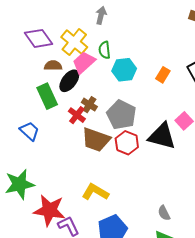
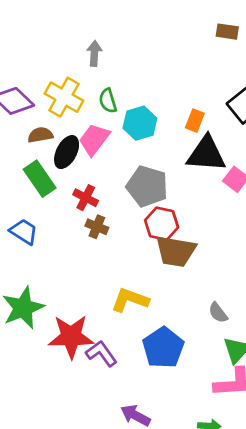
pink trapezoid: (84, 62) -> (94, 139), moved
brown cross: (89, 105) -> (97, 227), moved
black triangle: (162, 136) -> (206, 154), moved
brown trapezoid: (96, 140) -> (176, 251), moved
gray semicircle: (164, 213) -> (218, 313), moved

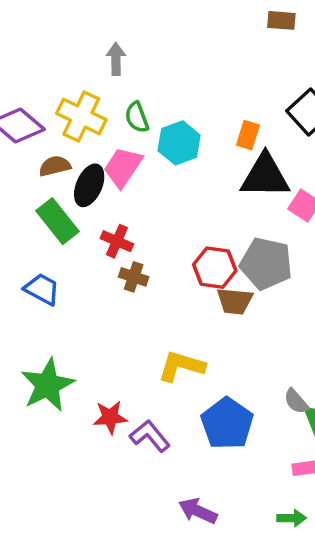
gray pentagon: (147, 186) -> (266, 264), moved
brown trapezoid: (176, 251) -> (235, 301), size x0.7
gray semicircle: (218, 313) -> (296, 401), moved
red star: (71, 337) -> (110, 417), size x0.6

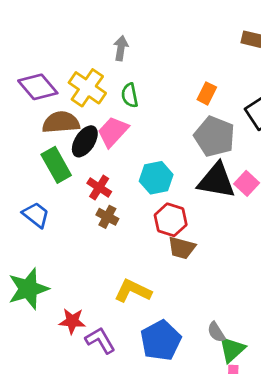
orange rectangle: (248, 135) -> (207, 93), moved
cyan hexagon: (179, 143) -> (156, 178), moved
brown semicircle: (55, 166) -> (61, 122), size x1.5
black triangle: (265, 176) -> (216, 181), moved
gray pentagon: (266, 264) -> (214, 136), moved

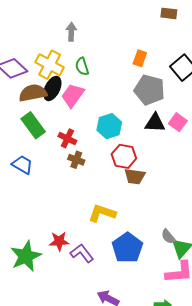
black ellipse: (85, 141) -> (52, 88), moved
black triangle: (216, 181) -> (155, 123), size x0.7
green star: (28, 289) -> (26, 256), moved

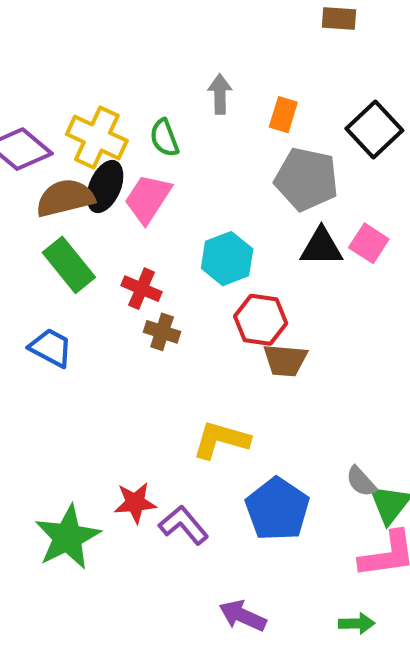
gray arrow: (71, 32) -> (220, 94), moved

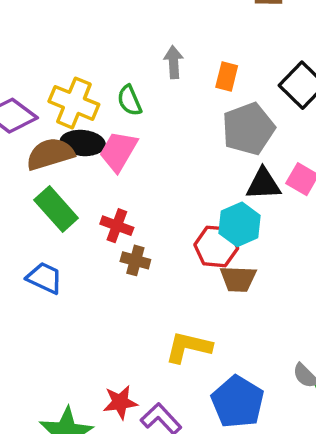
gray pentagon: (307, 179) -> (248, 129), turned -30
black ellipse: (105, 187) -> (83, 143), turned 75
cyan hexagon: (227, 259) -> (240, 224), moved

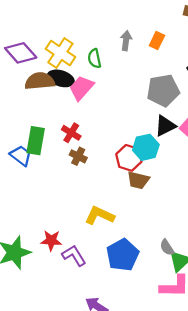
orange rectangle: (227, 77) -> (157, 41), moved
black triangle: (263, 184) -> (165, 126), turned -35
green rectangle: (56, 209) -> (36, 141), moved, turned 40

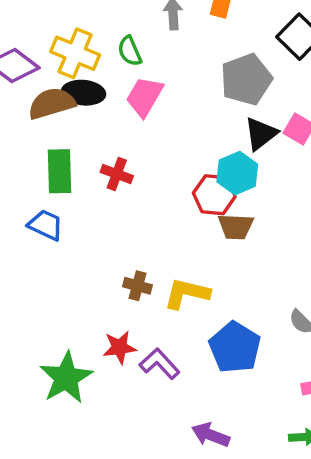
pink trapezoid: (81, 88) -> (145, 97), moved
green rectangle: (36, 141) -> (60, 171), moved
brown cross: (78, 156) -> (137, 286), moved

